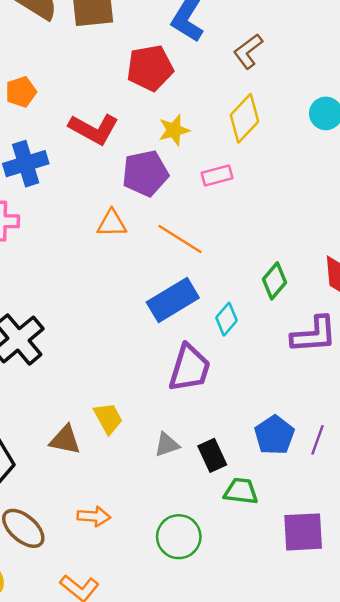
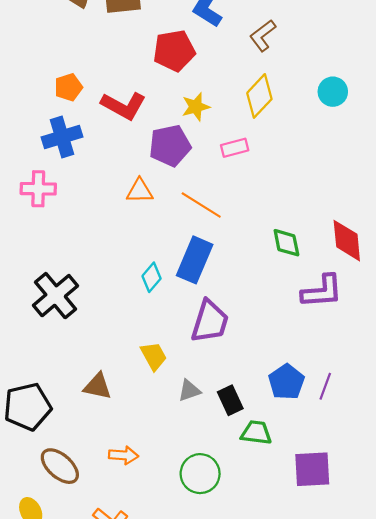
orange pentagon: (21, 92) -> (68, 87), moved
green diamond: (274, 281) -> (286, 243), turned -52
blue rectangle: (173, 300) -> (195, 260), turned -36
cyan diamond: (227, 319) -> (152, 277), moved
yellow trapezoid: (108, 418) -> (154, 356), moved

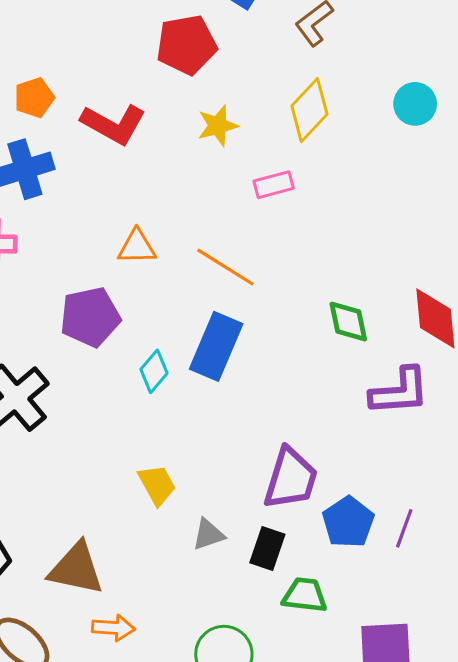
purple pentagon: (170, 146) -> (90, 317), moved
purple trapezoid: (210, 321) -> (291, 479), moved
brown triangle: (98, 386) -> (76, 569), moved, size x1.4
black rectangle: (230, 400) -> (267, 548), turned 44

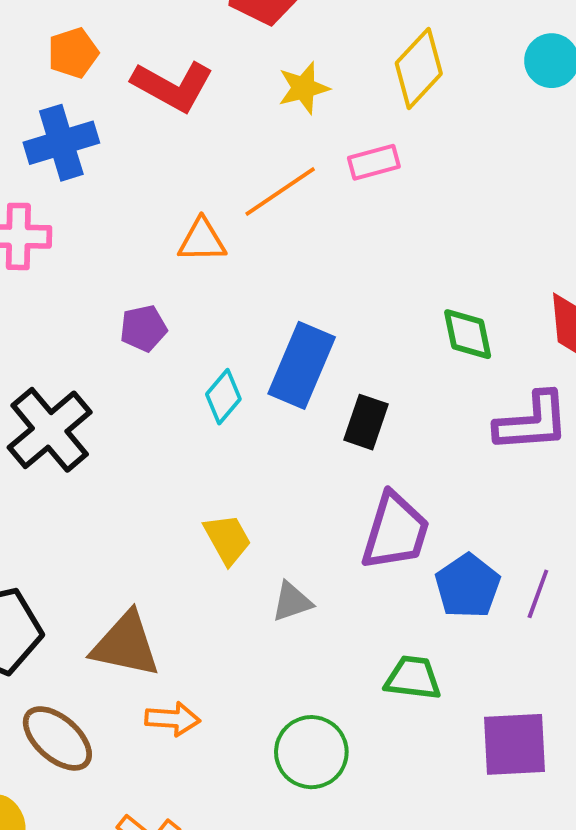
orange line: (225, 267) -> (280, 192), moved, turned -66
purple pentagon: (90, 317) -> (143, 328), size x0.6
black rectangle: (267, 548) -> (366, 422), moved

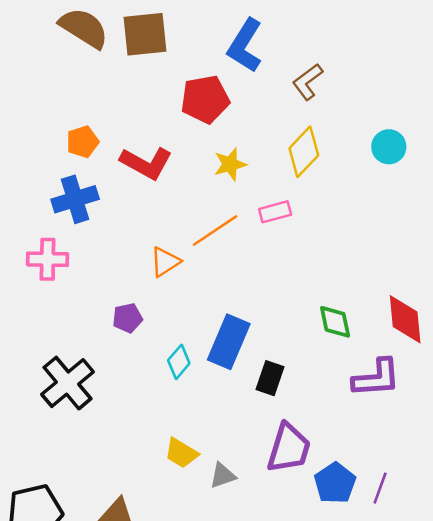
orange triangle: (202, 240) -> (165, 262), turned -32
yellow trapezoid: (227, 539) -> (181, 453), turned 150
gray triangle: (292, 602) -> (223, 476), moved

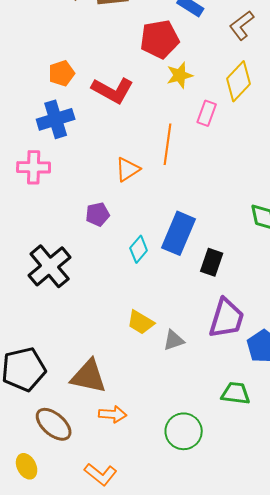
yellow star: (230, 164) -> (180, 75), moved
pink rectangle: (275, 212) -> (207, 113), moved, turned -55
orange line: (215, 231) -> (168, 144), turned -48

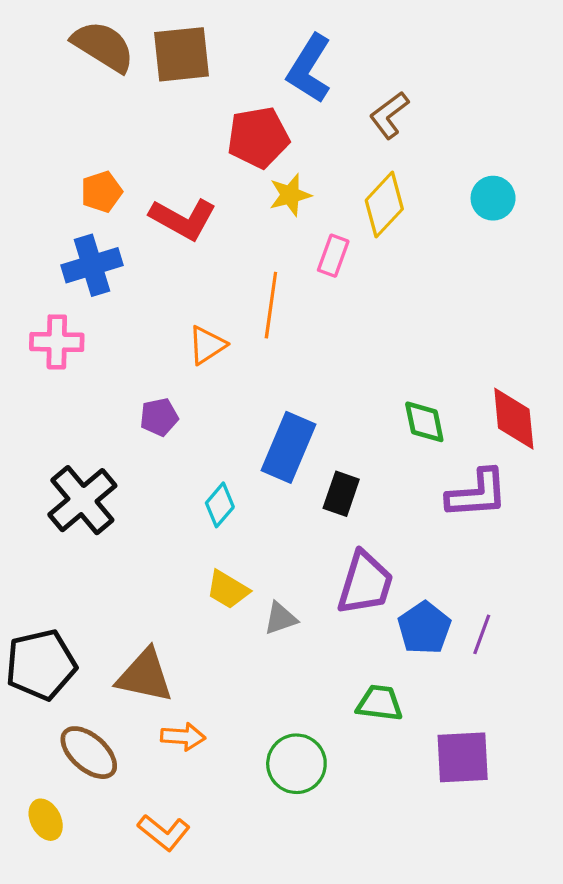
cyan diamond: (139, 249) -> (220, 505), moved

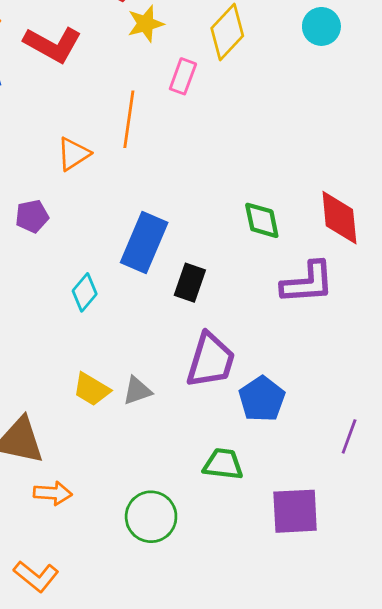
yellow trapezoid: (228, 590) -> (92, 389), moved
purple line: (482, 634) -> (349, 436), moved

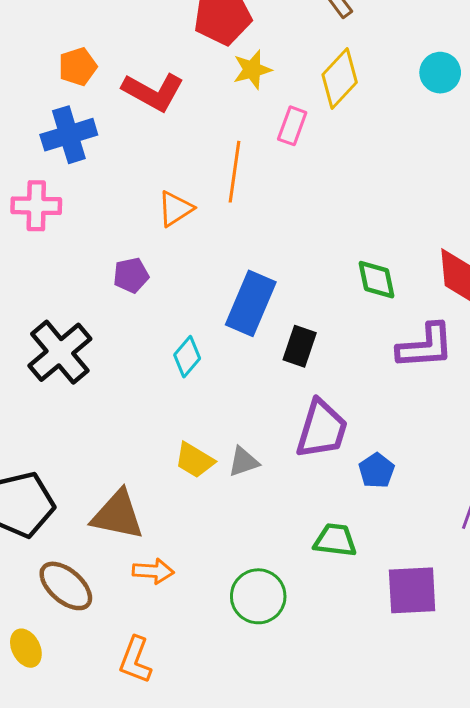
blue pentagon: (262, 399) -> (377, 471), size x0.7
orange L-shape: (36, 576) -> (135, 660), turned 72

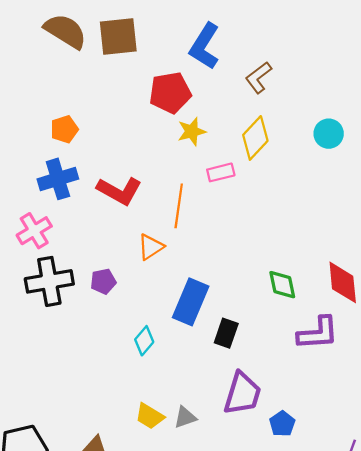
red L-shape: (153, 92) -> (119, 191), moved
pink rectangle: (292, 126) -> (221, 172), turned 56
pink cross: (36, 206) -> (34, 231), turned -32
orange triangle: (175, 209) -> (151, 247), moved
black cross: (60, 352) -> (49, 281), moved, turned 30

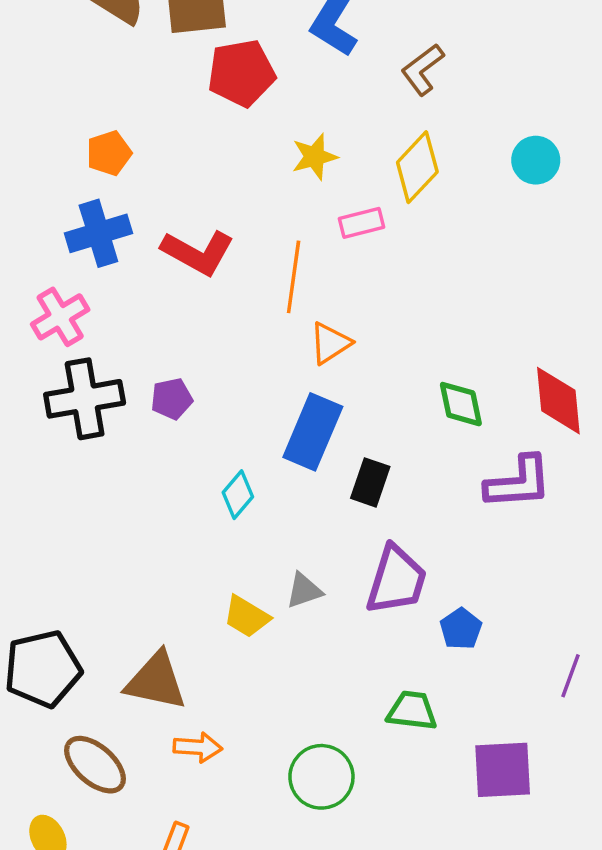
red pentagon: (170, 93) -> (241, 73), moved
orange triangle: (151, 247) -> (330, 343), moved
gray triangle: (185, 417) -> (304, 590), moved

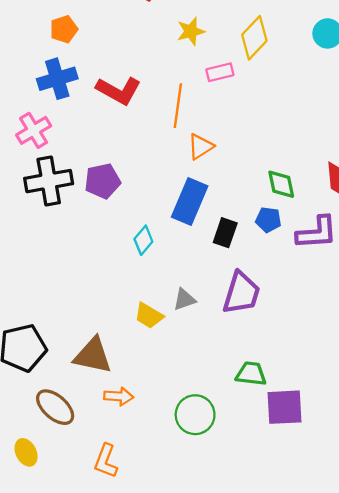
purple pentagon: (172, 399) -> (102, 181), size x1.4
blue pentagon: (461, 629) -> (268, 220), moved, turned -30
purple square: (503, 770) -> (284, 407), moved

